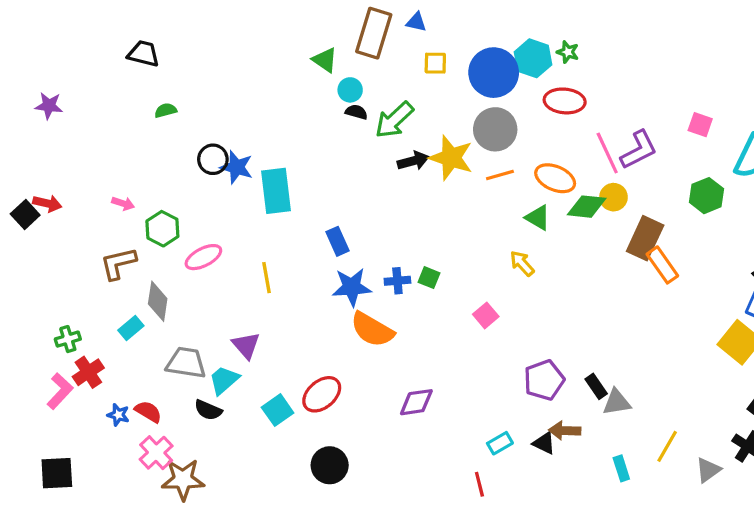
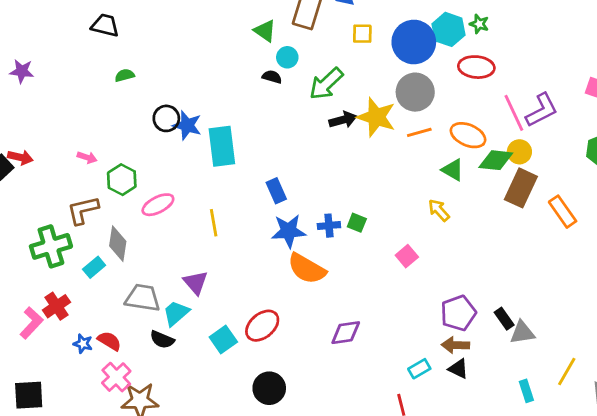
black semicircle: (356, 112) -> (272, 77), moved
brown rectangle: (645, 238) -> (521, 188), moved
green cross: (68, 339) -> (51, 246), moved, size x1.8
brown arrow: (565, 431) -> (455, 345), moved

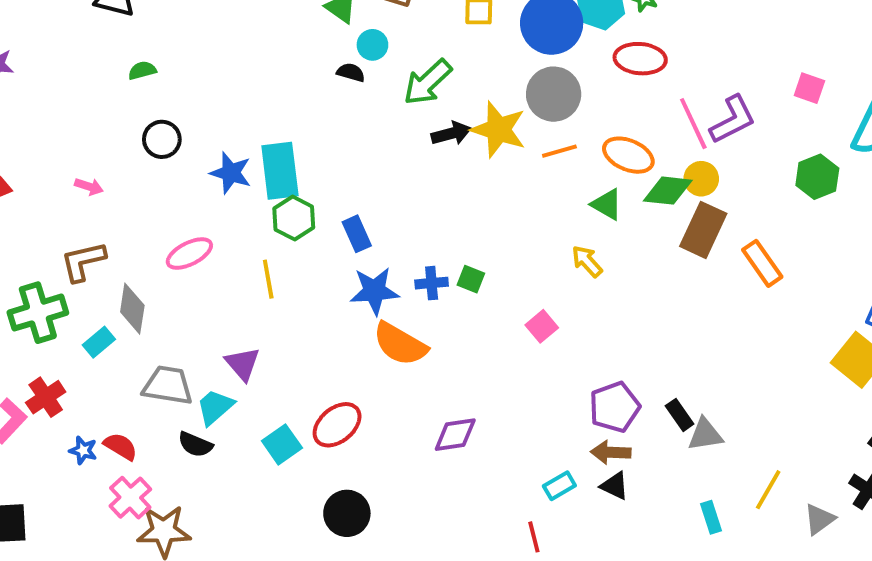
black circle: (166, 118) -> (162, 139), moved
blue star: (187, 125) -> (231, 173), moved
green hexagon: (122, 180) -> (294, 218), moved

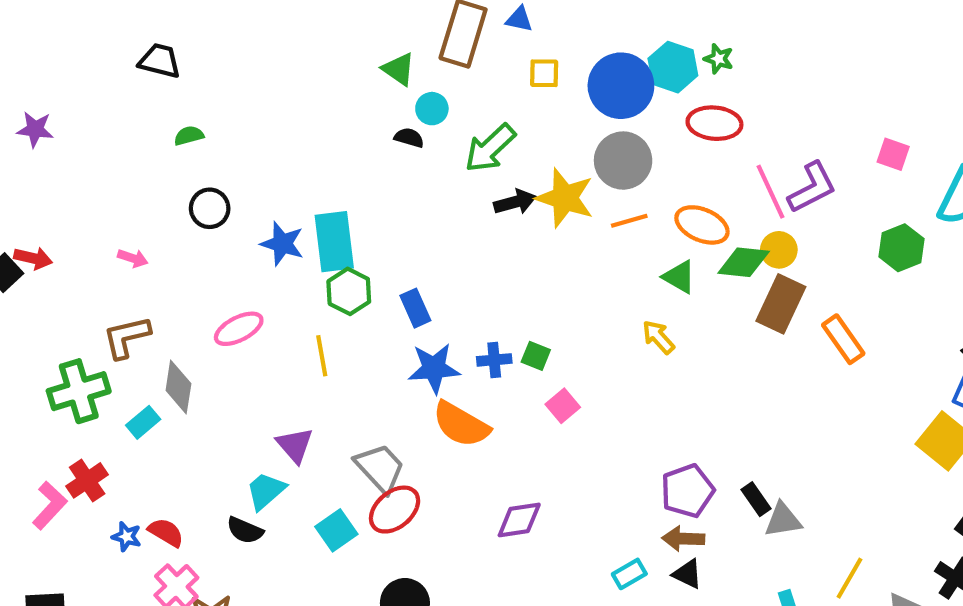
pink square: (542, 326) -> (563, 406), moved
gray trapezoid: (168, 385) -> (380, 468), moved, turned 38

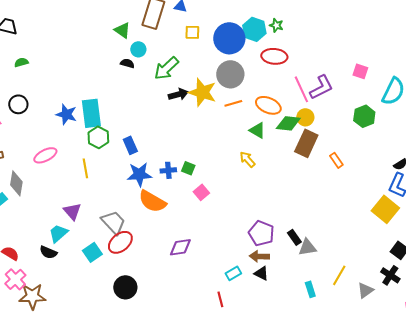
black circle: (210, 208) -> (18, 104), moved
orange rectangle: (843, 339) -> (336, 160), size x0.7
purple pentagon: (687, 491) -> (261, 233), turned -30

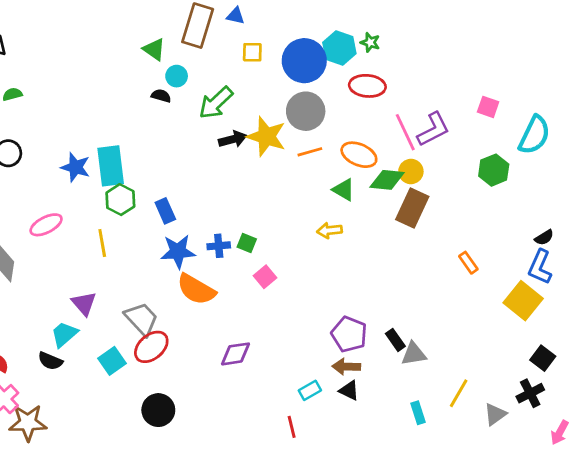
yellow arrow: (247, 159) -> (330, 230), turned -54
orange rectangle: (336, 160) -> (468, 263), moved
black cross: (390, 275) -> (530, 393), turned 30

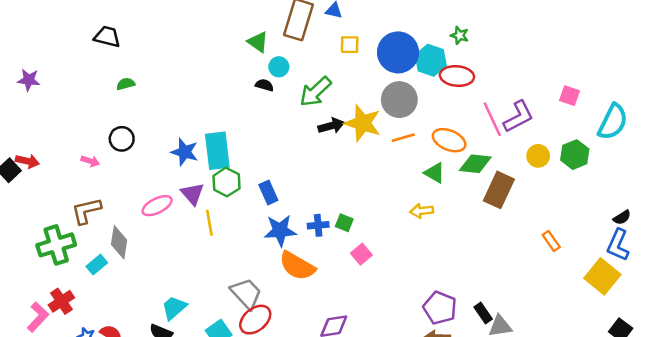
cyan hexagon: (339, 48) -> (431, 60), moved
yellow circle: (411, 171) -> (538, 156), moved
purple triangle: (84, 303) -> (192, 194), moved

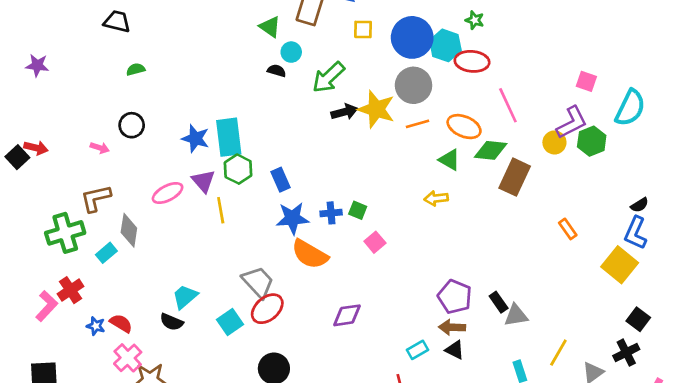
purple L-shape: (518, 117) -> (572, 123), moved

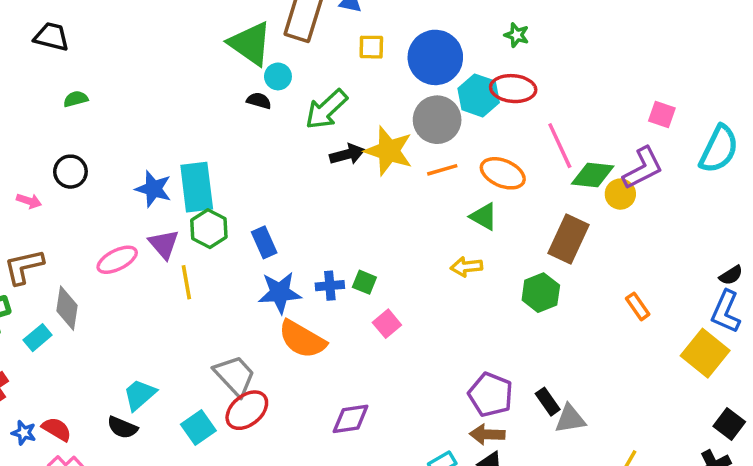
green triangle: (270, 27) -> (250, 44), size x1.6
cyan hexagon: (445, 45) -> (479, 95), moved
green hexagon: (592, 141) -> (541, 293), moved
green diamond: (491, 150) -> (593, 175), moved

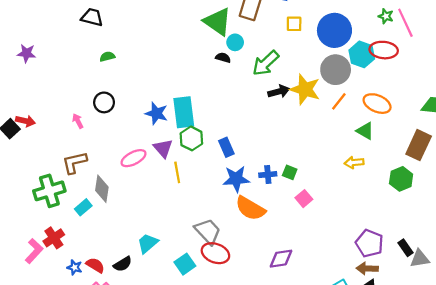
pink line: (560, 146) -> (405, 23), moved
orange line: (442, 170) -> (339, 101), turned -36
pink arrow: (29, 201) -> (78, 121), turned -136
red ellipse: (247, 410) -> (215, 253), turned 60
black semicircle: (122, 427) -> (123, 264), moved, turned -54

